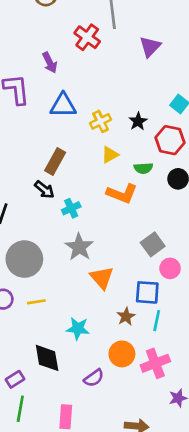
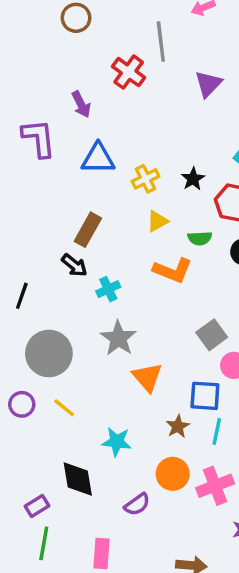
yellow line: (36, 302) -> (64, 408), turned 48

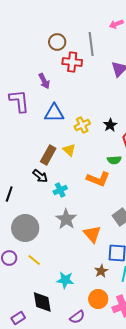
brown circle: (76, 18) -> (57, 42), moved
red cross: (129, 72) -> (72, 62), turned -30
yellow triangle: (157, 221) -> (69, 150), moved, turned -48
orange triangle: (147, 377) -> (92, 234), moved

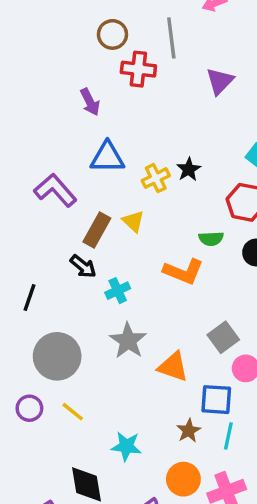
purple L-shape: (19, 101) -> (55, 190), moved, turned -35
black star: (110, 125) -> (189, 169), moved
orange triangle: (92, 234) -> (173, 367), turned -30

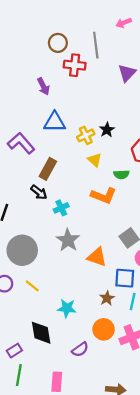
yellow triangle: (133, 221) -> (95, 160), moved

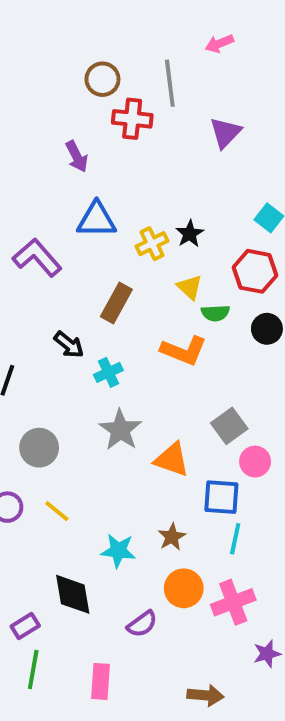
yellow triangle: (95, 160) -> (190, 287), moved
brown rectangle: (48, 169) -> (116, 303), moved
gray circle: (22, 250) -> (39, 448), size x0.7
brown star: (107, 298) -> (172, 537), moved

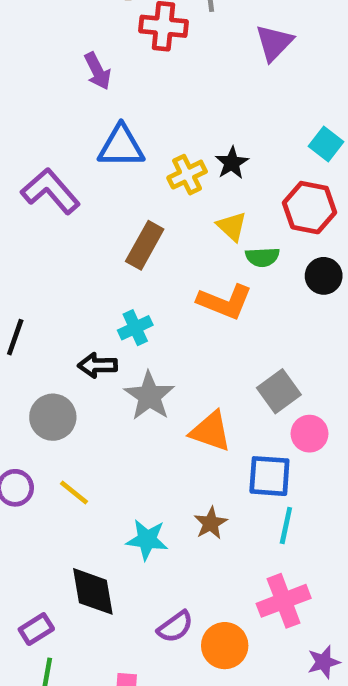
black arrow: (69, 345) -> (98, 365), moved, turned 140
orange circle: (184, 588) -> (225, 646), moved

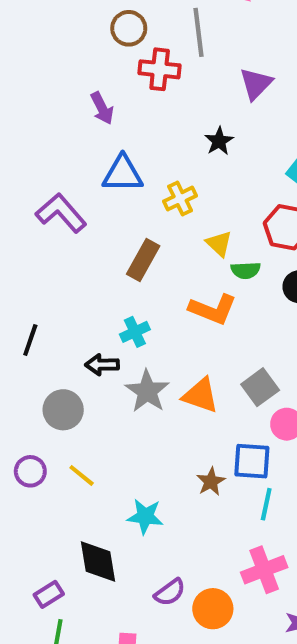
black star: (232, 163) -> (219, 141), moved
orange triangle: (211, 431) -> (201, 395), moved
brown star: (211, 523) -> (211, 482), moved

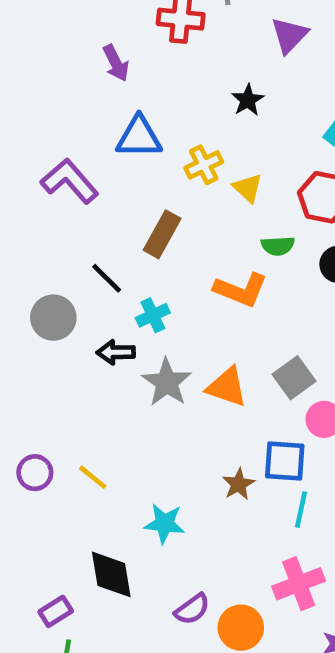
yellow triangle: (219, 244) -> (248, 188), moved
black line: (30, 340) -> (107, 278), moved, turned -64
gray circle: (63, 410) -> (53, 318), moved

